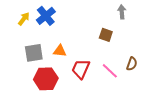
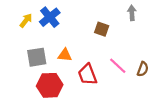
brown square: (106, 35) -> (102, 29), moved
red trapezoid: (81, 69) -> (88, 74), turned -45
pink line: (110, 71) -> (118, 66), moved

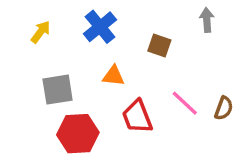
blue cross: (50, 17) -> (100, 27), moved
orange triangle: (65, 55) -> (114, 76), moved

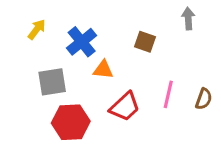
blue cross: (100, 27) -> (82, 42), moved
pink line: (185, 103) -> (168, 94), turned 60
red trapezoid: (137, 117) -> (125, 107), turned -112

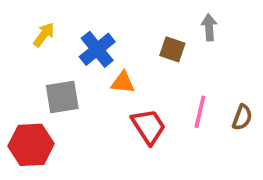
gray arrow: (188, 19) -> (209, 27), moved
red trapezoid: (125, 107) -> (149, 126), turned -80
red hexagon: (71, 122) -> (31, 145), moved

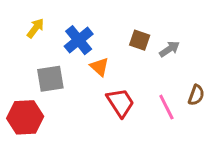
gray arrow: (209, 27) -> (169, 49), moved, turned 60
orange triangle: (123, 82) -> (99, 67), turned 36
pink line: (200, 112) -> (166, 107), moved, turned -40

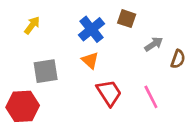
blue cross: (79, 40) -> (91, 29), moved
brown square: (140, 40) -> (127, 19), moved
brown semicircle: (196, 95) -> (178, 59), moved

